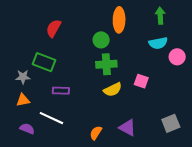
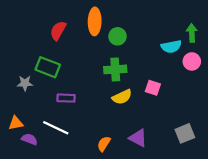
green arrow: (160, 16) -> (192, 33), moved
orange ellipse: (119, 20) -> (95, 21), moved
green circle: (101, 40) -> (118, 36), moved
orange triangle: (23, 100) -> (16, 123), moved

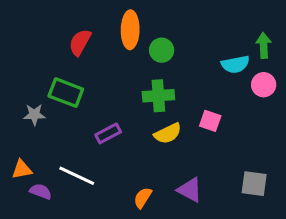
purple rectangle: (66, 98) -> (108, 133), moved, turned -30
gray square: (185, 133) -> (254, 184), turned 30

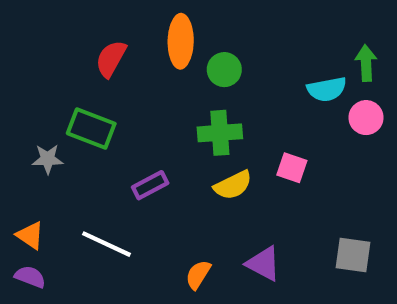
orange triangle: (22, 169) -> (30, 235), turned 45
purple semicircle: (41, 191) -> (30, 277), moved

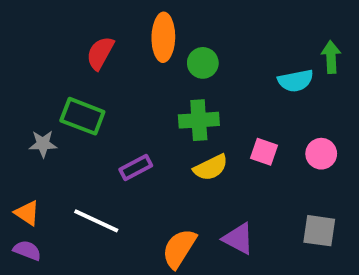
pink circle: (366, 118) -> (321, 154), moved
orange semicircle: (198, 275) -> (179, 248), size x1.5

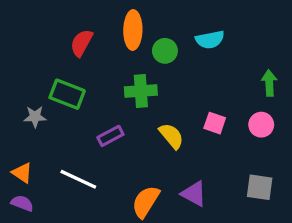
green arrow: (331, 57) -> (269, 83), moved
cyan semicircle: (296, 81) -> (210, 40), moved
green cross: (199, 120) -> (141, 91), moved
yellow semicircle: (211, 168) -> (171, 136), turned -104

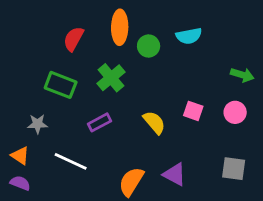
green arrow: (269, 83) -> (242, 75), turned 110
green cross: (141, 91) -> (111, 78), moved, turned -36
gray star: (35, 117) -> (37, 124), moved

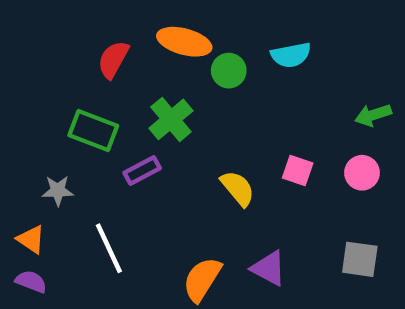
orange ellipse: (120, 27) -> (184, 42), turned -76
green arrow: (242, 75) -> (373, 115), turned 145
purple rectangle: (99, 122) -> (142, 171), moved
white line: (71, 161) -> (109, 248), turned 40

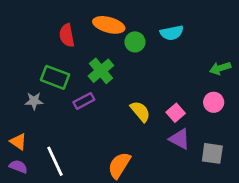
red semicircle: (113, 59) -> (67, 35), turned -40
pink square: (298, 171) -> (176, 113), moved, turned 30
gray star: (58, 191) -> (34, 101), moved
white line: (109, 248) -> (55, 161), moved
purple triangle: (269, 268) -> (180, 139), moved

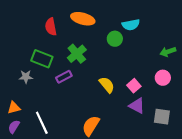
green circle: (135, 42) -> (115, 39), moved
orange triangle: (18, 142) -> (14, 108), turned -48
purple semicircle: (18, 167) -> (14, 127), turned -80

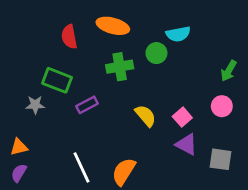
green arrow: (168, 52) -> (229, 71), turned -42
green cross: (77, 54) -> (120, 67), moved, turned 30
white line: (42, 123) -> (82, 167), moved

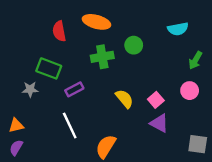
cyan semicircle: (178, 34) -> (178, 29), moved
gray square: (220, 159) -> (198, 144), moved
white line: (82, 167) -> (70, 125), moved

